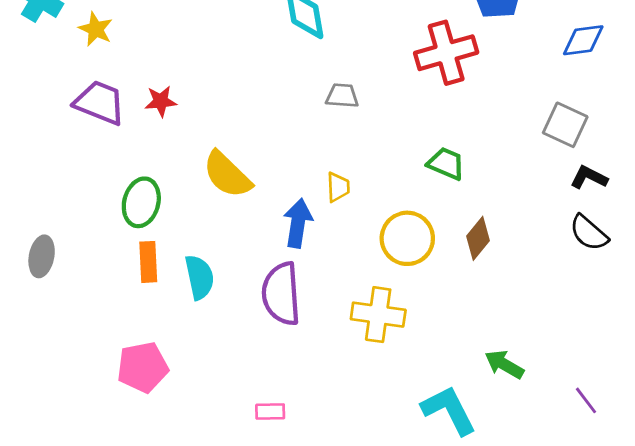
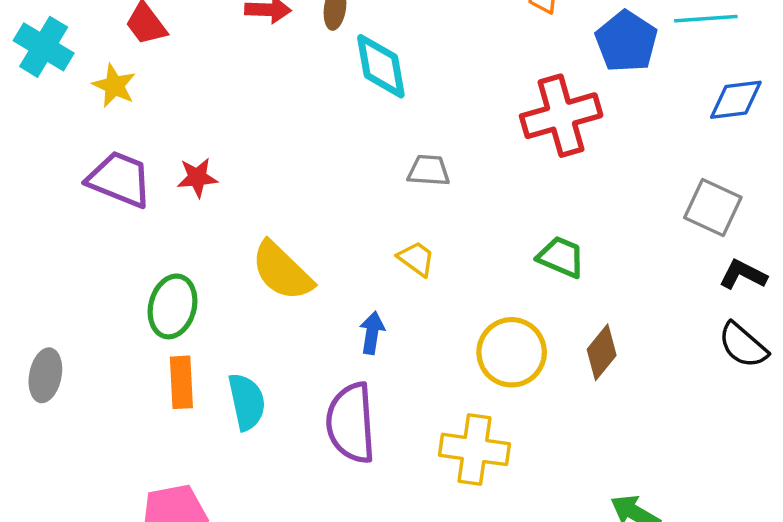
yellow trapezoid: (338, 187) -> (416, 259), moved, turned -52
blue arrow: (298, 223) -> (372, 333), size x0.7

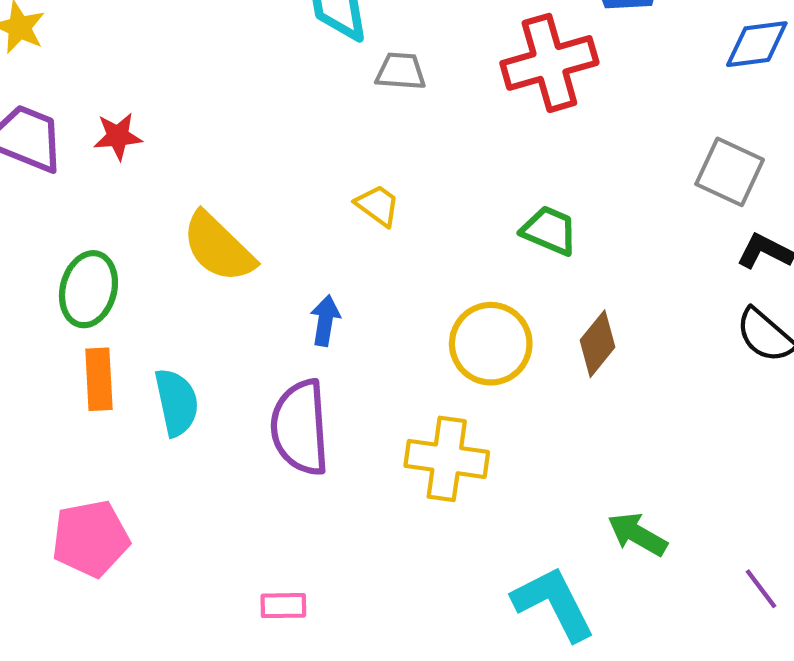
gray trapezoid: (429, 170) -> (401, 71), moved
yellow trapezoid: (416, 259) -> (378, 205), moved

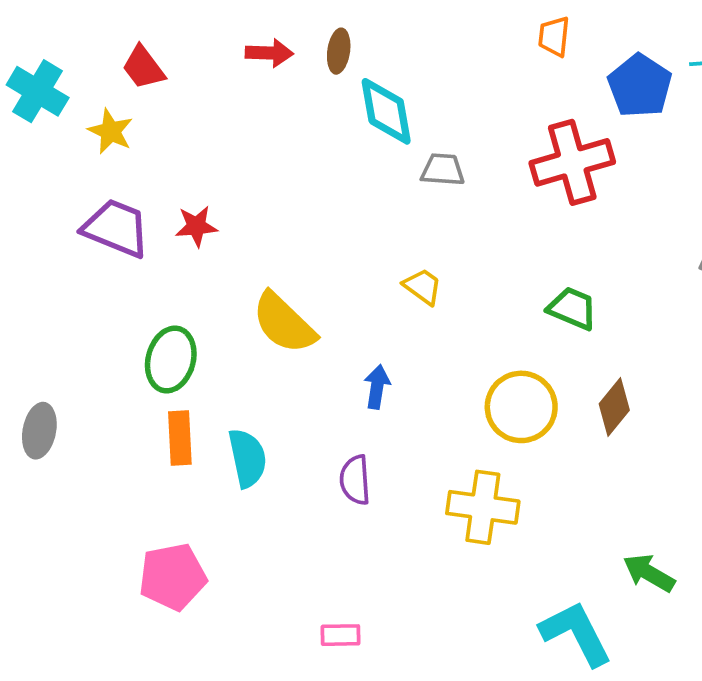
purple semicircle: (300, 427) -> (355, 480), size x0.6

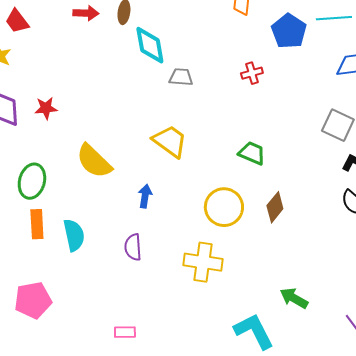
red cross: (572, 162) -> (252, 73), size x0.5
yellow trapezoid: (423, 286) -> (170, 141), size x1.6

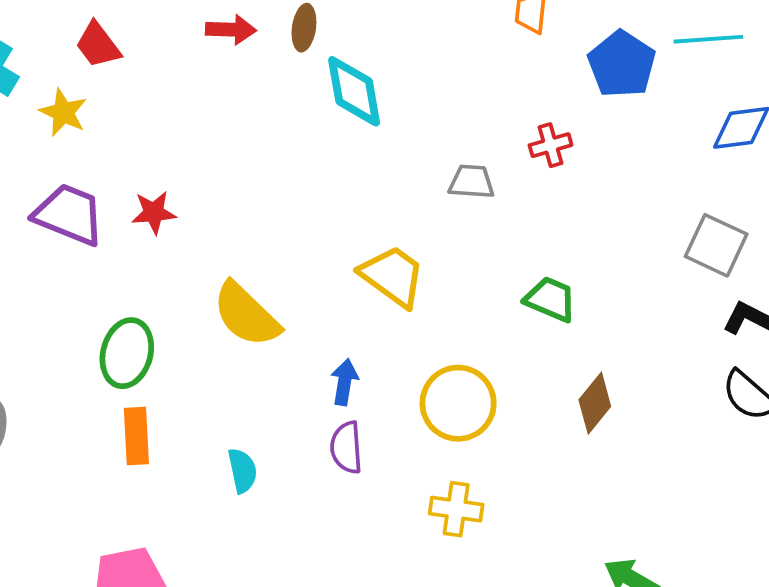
gray trapezoid: (181, 77) -> (472, 182), moved
yellow circle: (224, 207) -> (458, 403), moved
cyan semicircle: (74, 235) -> (242, 471), moved, size x0.7
purple semicircle: (133, 247) -> (346, 447), moved
yellow cross: (203, 262) -> (456, 509), size x0.7

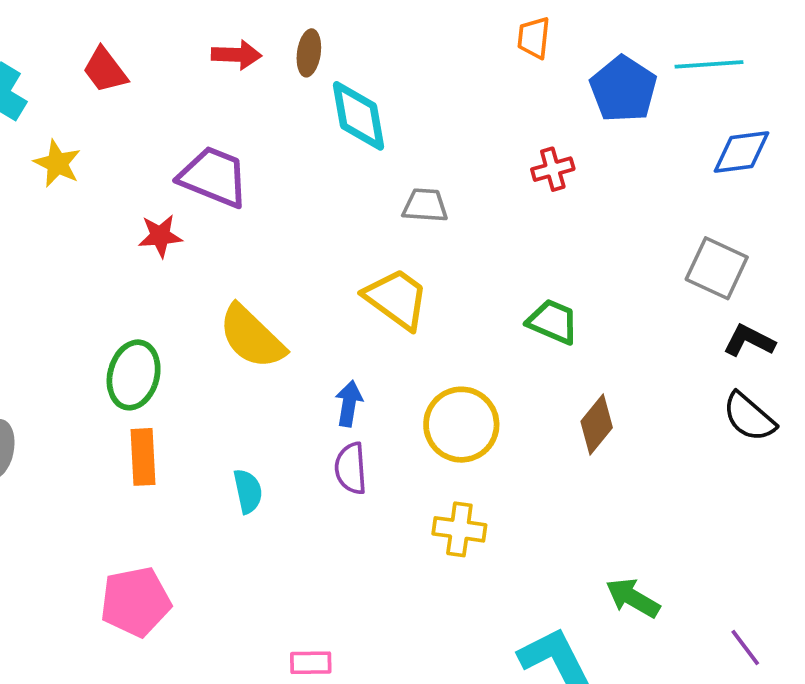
yellow star: (63, 112) -> (57, 163), moved
gray trapezoid: (472, 182) -> (425, 205), moved
purple trapezoid: (69, 214) -> (214, 177), moved

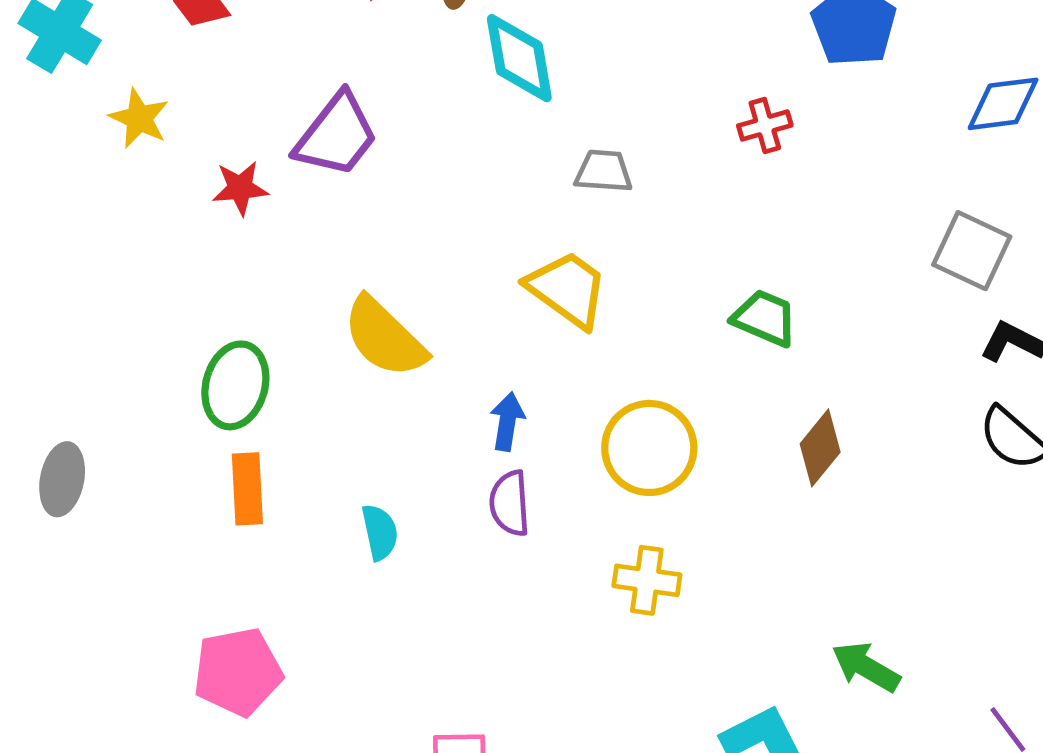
purple trapezoid: (214, 177) -> (336, 135), turned 106
red star: (160, 236) -> (240, 188), moved

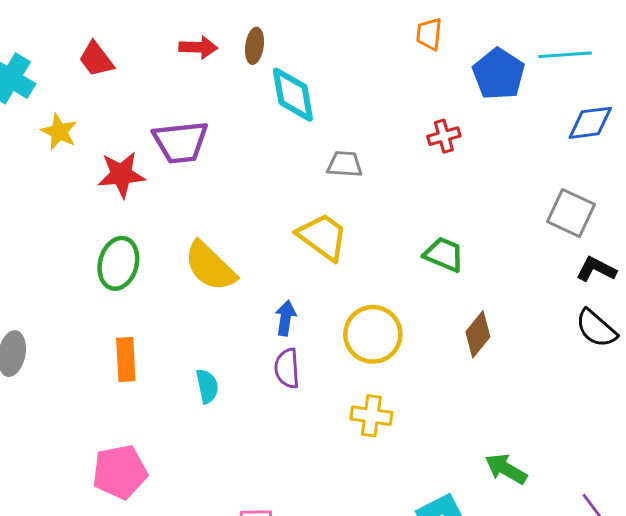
purple trapezoid: (336, 135) -> (181, 142), turned 46
red star: (240, 188) -> (121, 175), size x1.4
green ellipse: (235, 385) -> (118, 263), moved

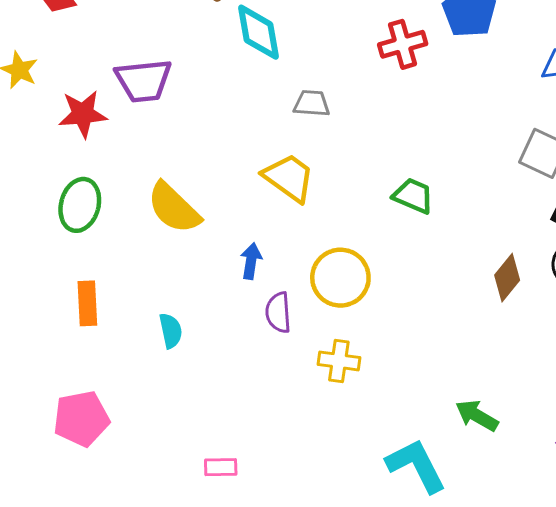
red cross: (444, 136) -> (403, 44), moved, size x1.4
brown diamond: (478, 334) -> (507, 278), moved
purple semicircle: (287, 368) -> (278, 312), moved

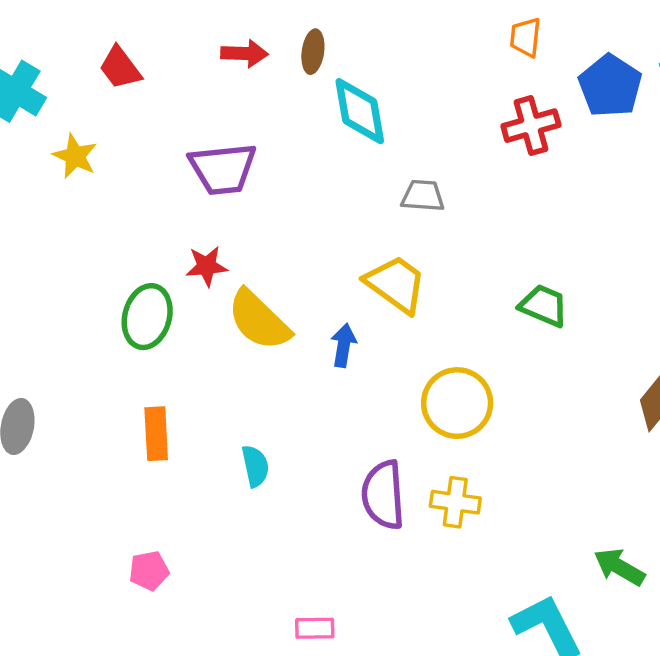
red star: (83, 114) -> (207, 266), moved, size x0.7
blue arrow: (251, 261) -> (344, 345), moved
purple semicircle: (278, 312) -> (383, 495), moved, size x1.4
pink pentagon: (81, 419) -> (149, 571), size x0.6

